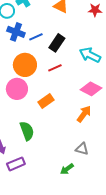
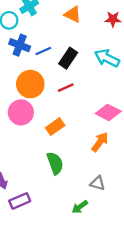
cyan arrow: (90, 55) -> (107, 58), moved
green semicircle: (27, 131) -> (55, 163), moved

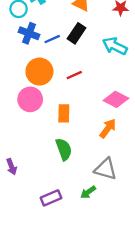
black rectangle: (68, 58) -> (77, 33), moved
orange rectangle: (55, 127) -> (64, 113), turned -54
gray triangle: (98, 183) -> (106, 169), size x1.5
purple rectangle: (20, 201) -> (51, 198), moved

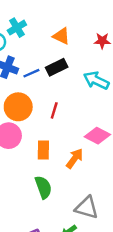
black rectangle: (77, 33) -> (57, 67), turned 30
red line: (74, 75) -> (54, 110), turned -49
orange arrow: (108, 128) -> (75, 158), moved

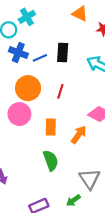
orange triangle: (61, 36) -> (80, 14), moved
black rectangle: (57, 67) -> (63, 53), turned -60
gray triangle: (87, 208) -> (90, 179), turned 40

